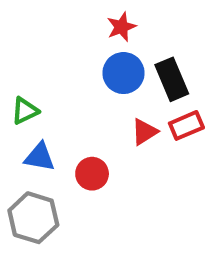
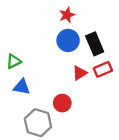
red circle: (92, 174) -> (62, 103), moved
gray hexagon: (33, 218) -> (38, 123), moved

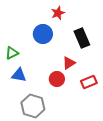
blue circle: (68, 40) -> (43, 34), moved
red rectangle: (103, 69) -> (89, 82), moved
red circle: (62, 103) -> (57, 79), moved

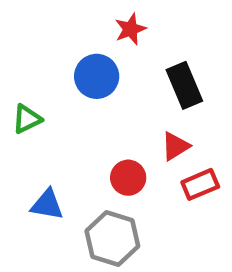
red triangle: (69, 63) -> (175, 146), moved
blue triangle: (19, 75) -> (47, 205), moved
gray hexagon: (33, 106) -> (112, 238), moved

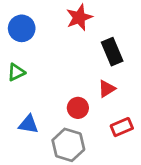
red star: (130, 29) -> (79, 17), size x1.4
blue circle: (97, 76) -> (22, 28), moved
red rectangle: (200, 184) -> (122, 127), moved

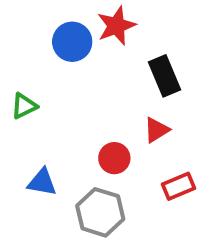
blue circle: (22, 28) -> (72, 42), moved

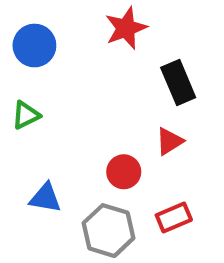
blue circle: (72, 42) -> (34, 46), moved
red rectangle: (179, 186) -> (174, 217), moved

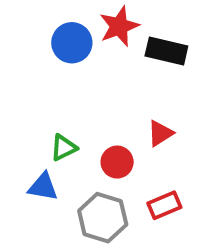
blue circle: (34, 46) -> (72, 43), moved
black rectangle: (178, 83) -> (166, 51), moved, turned -54
green triangle: (26, 115) -> (64, 148), moved

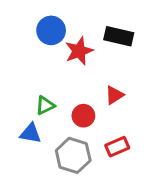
red star: (119, 26) -> (79, 51), moved

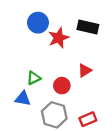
red rectangle: (117, 147) -> (88, 119), moved

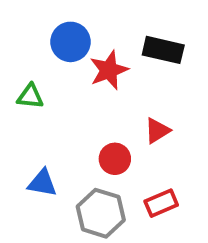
green triangle: (34, 78) -> (30, 96), moved, turned 32
red rectangle: (88, 119) -> (161, 203), moved

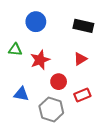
red star: (109, 70) -> (40, 60), moved
red triangle: (157, 131) -> (80, 59), moved
red rectangle: (161, 203) -> (82, 95), moved

